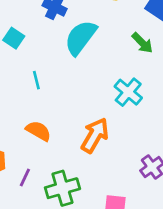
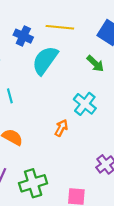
orange arrow: (95, 135) -> (61, 128), moved, size x0.6

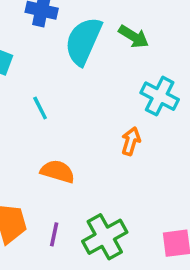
green arrow: (95, 64) -> (134, 37), moved

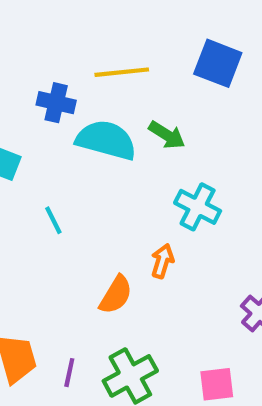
cyan semicircle: (83, 41) -> (106, 140), turned 81
orange semicircle: (58, 171) -> (116, 295), moved, turned 104

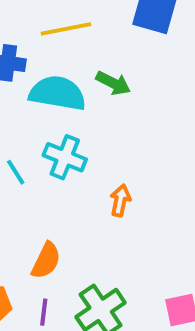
cyan cross: (198, 207) -> (65, 157), moved
orange semicircle: (116, 295) -> (46, 260), moved

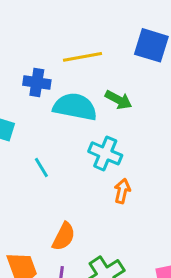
cyan cross: (65, 157) -> (105, 153), moved

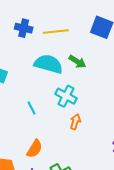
blue cross: (37, 82) -> (24, 28), moved
cyan line: (41, 167) -> (32, 108), moved

